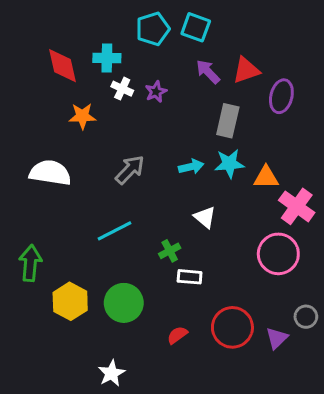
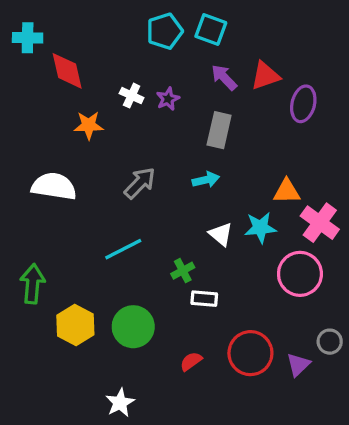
cyan cross: (107, 58) -> (28, 38), moved
gray rectangle: (228, 121) -> (219, 130), moved
cyan star: (229, 164) -> (260, 228), moved

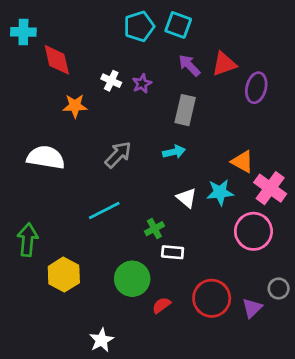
orange triangle: (287, 191) -> (242, 162), turned 30
green circle: (133, 327) -> (132, 279), moved

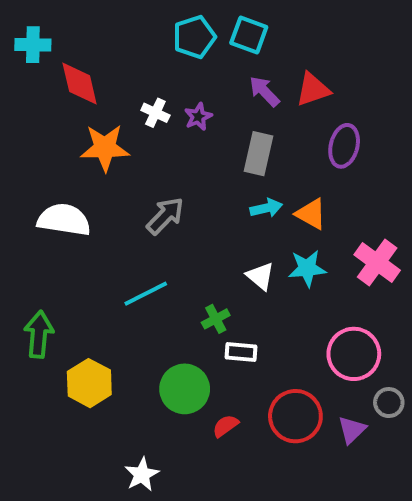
purple ellipse: (256, 88) -> (344, 146), moved
orange star: (75, 106) -> (105, 148), size x1.4
cyan arrow: (174, 152) -> (266, 208), moved
orange triangle: (242, 162) -> (311, 214), moved
pink circle: (253, 231) -> (354, 354), moved

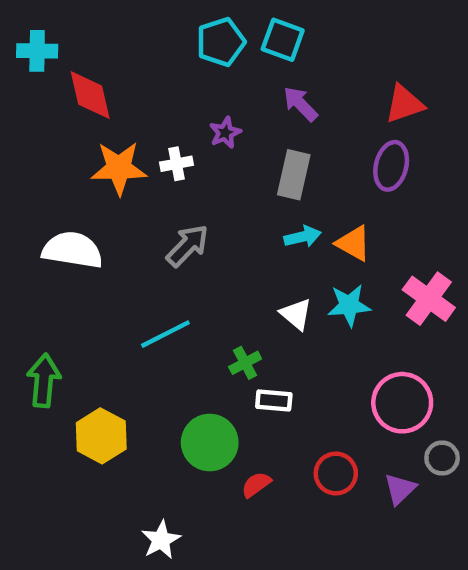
red triangle: (313, 89) -> (404, 104), moved
white cross: (155, 113) -> (176, 164), moved, turned -36
red circle: (295, 416) -> (336, 473), size x0.7

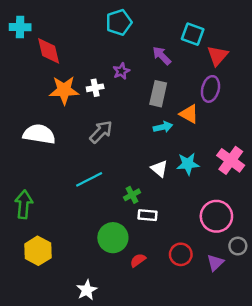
cyan square: (283, 40) -> (193, 34), moved
red triangle: (404, 104) -> (218, 56), turned -30
orange triangle: (354, 243) -> (189, 114), moved
yellow hexagon: (101, 436) -> (38, 251), moved

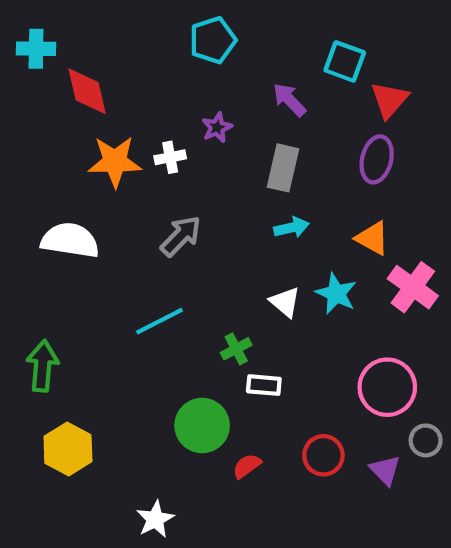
orange triangle: (189, 114) -> (372, 238), moved
cyan star: (188, 164) -> (336, 294), turned 30
purple triangle: (215, 263) -> (385, 470), turned -30

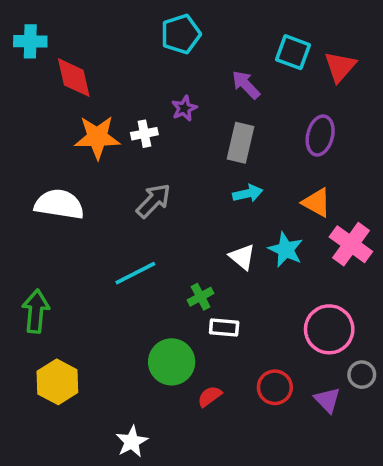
red triangle: (389, 100) -> (340, 67), moved

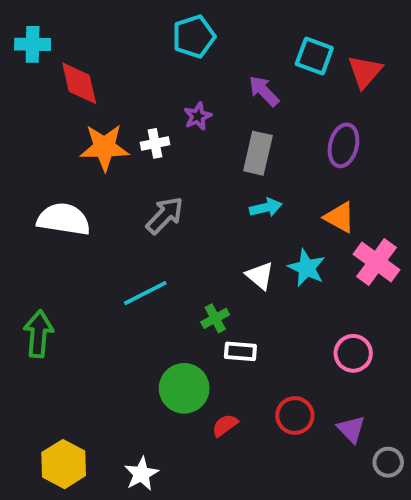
pink circle: (329, 329) -> (353, 353), size x0.7
gray circle: (362, 375) -> (388, 462), moved
yellow hexagon: (57, 382) -> (64, 464), moved

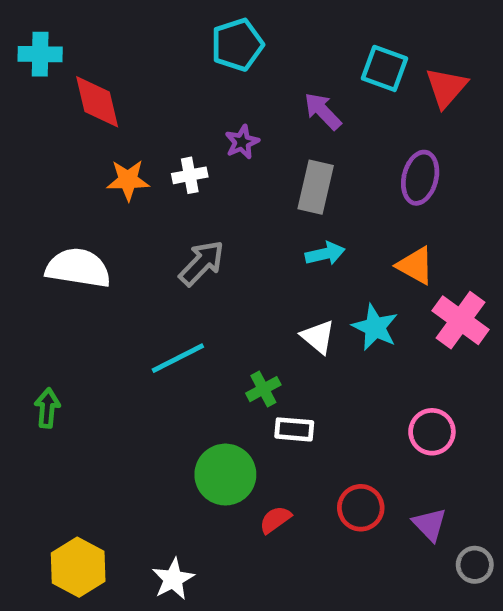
orange star: (104, 147) -> (128, 180), size x0.7
green arrow: (38, 334) -> (47, 408), size x0.7

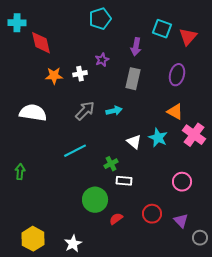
purple arrow: (323, 111) -> (136, 47), turned -126
cyan arrow: (325, 254) -> (114, 111), moved

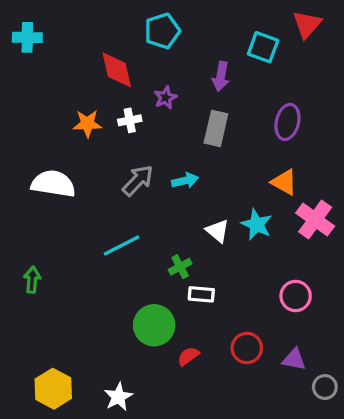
red triangle: (188, 37) -> (307, 24), moved
red diamond: (41, 43) -> (117, 70), moved
purple triangle: (181, 221) -> (294, 359), turned -35

